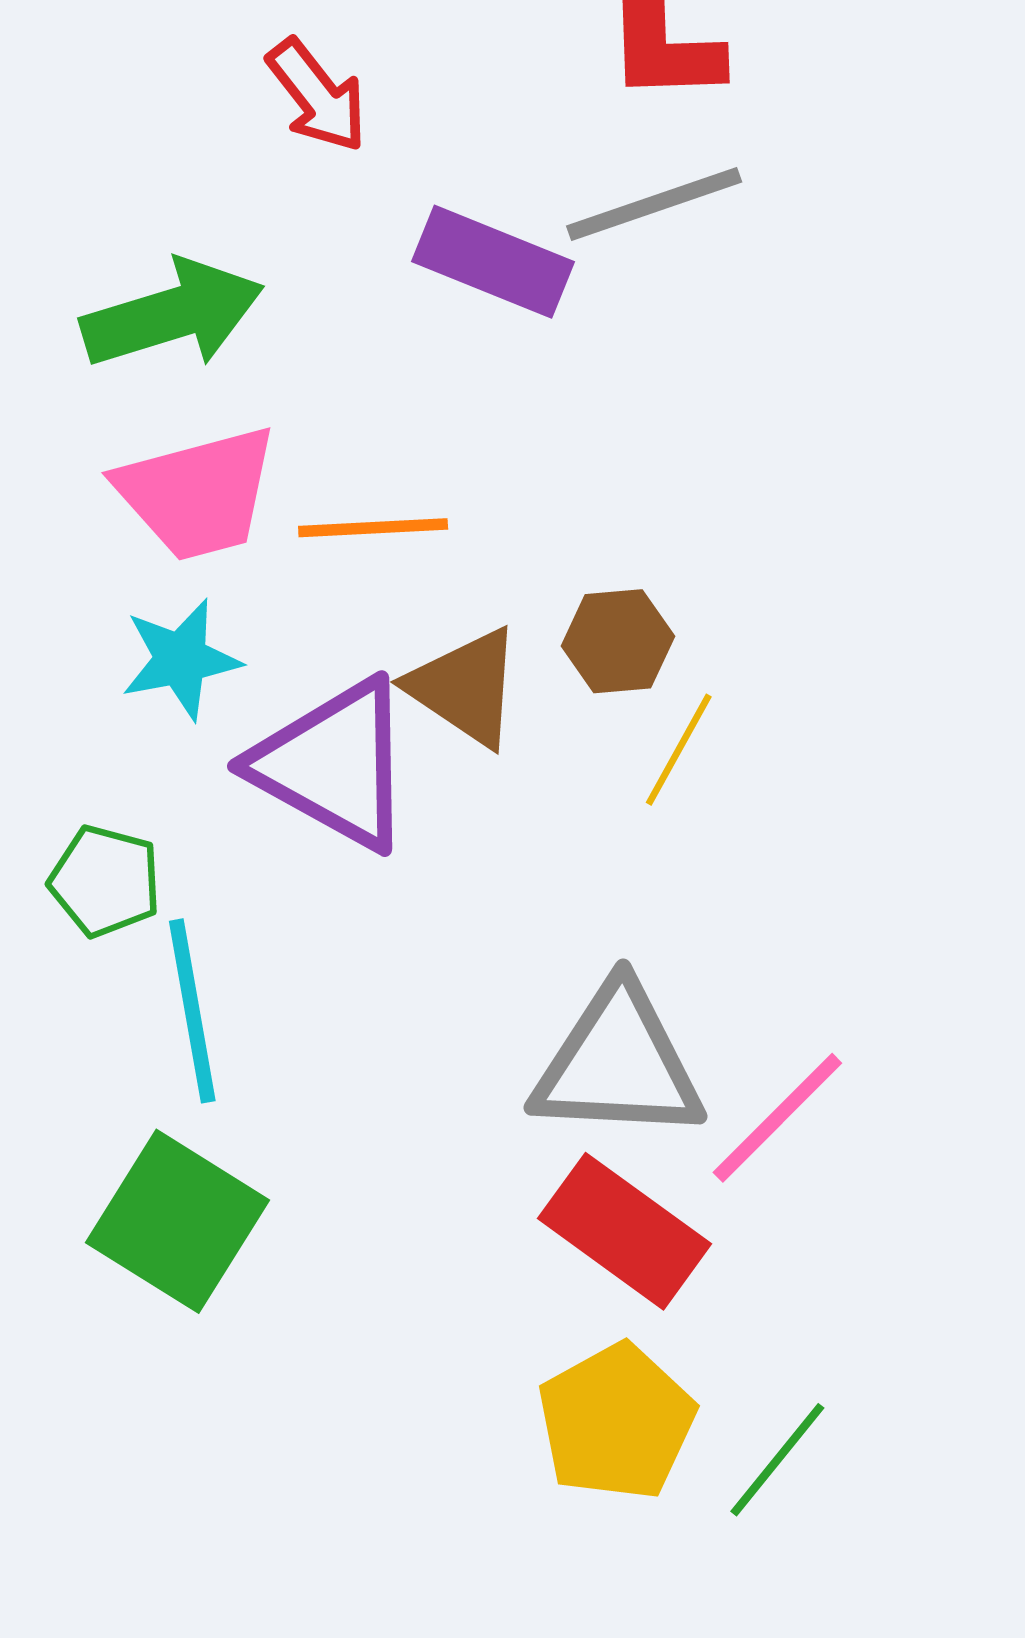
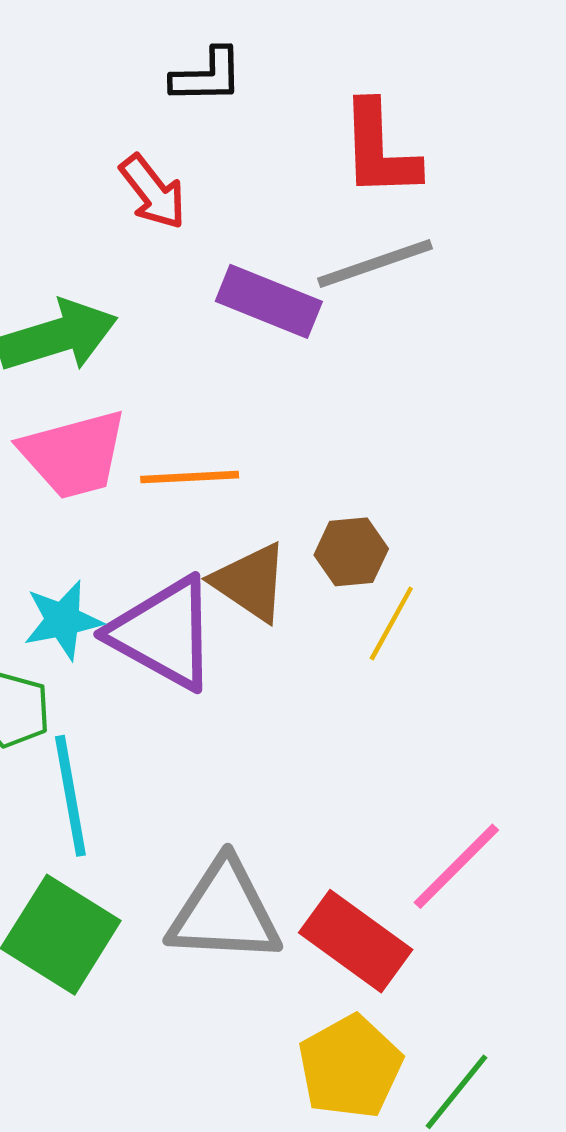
cyan star: (181, 659) -> (63, 620), moved
gray triangle: (618, 1064) -> (224, 912), moved

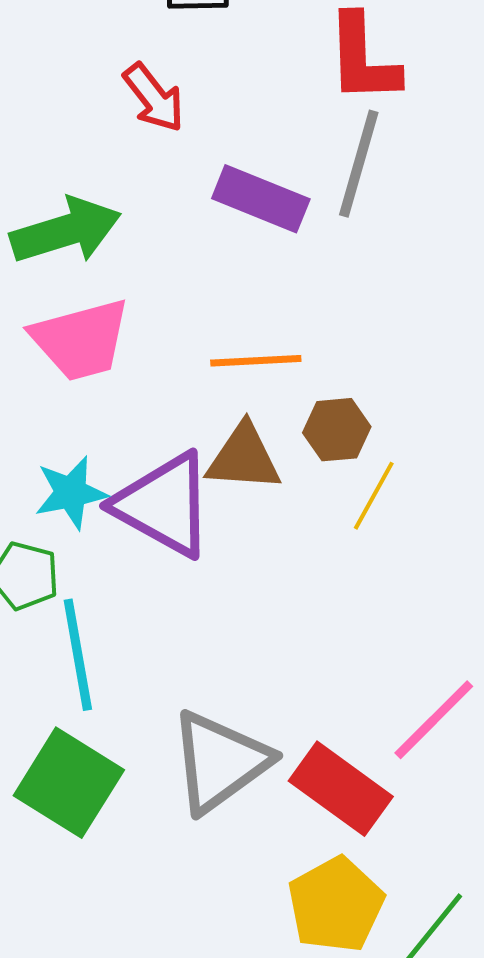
gray line: (375, 263) -> (359, 164), turned -55
orange line: (190, 477) -> (256, 361), moved
brown triangle: (250, 582) -> (244, 458), turned -30
gray triangle: (224, 912) -> (220, 762), turned -39

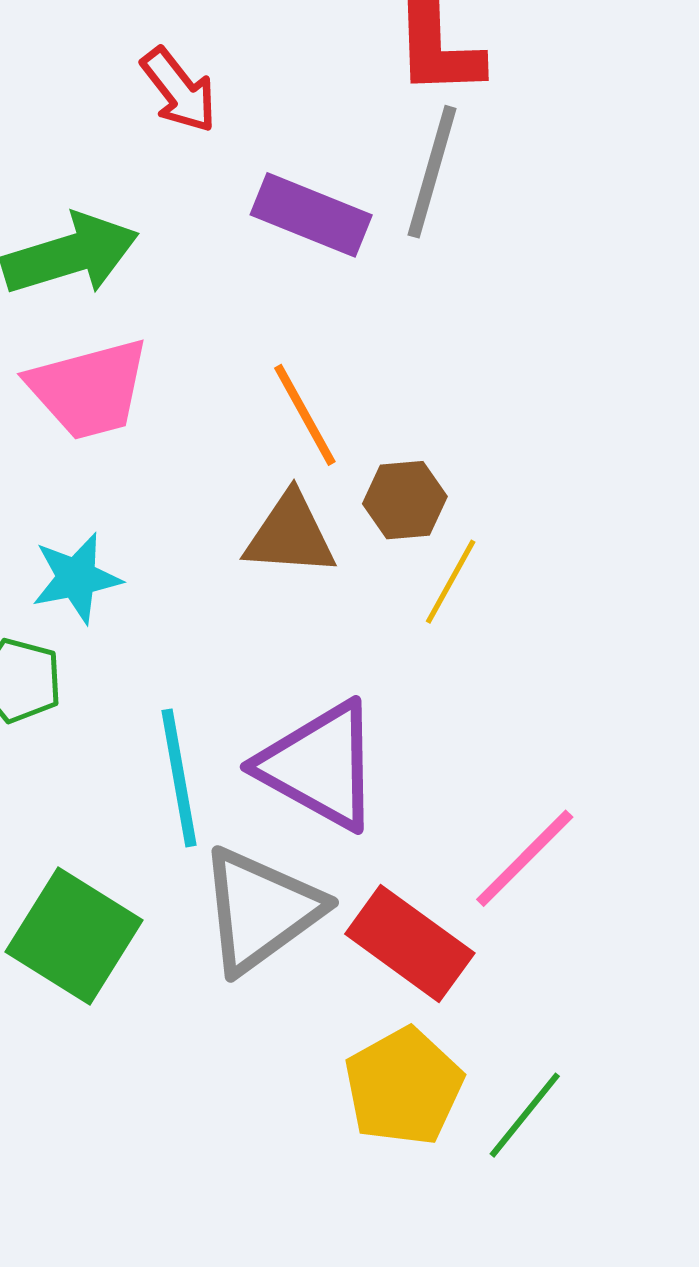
orange line: (256, 361) -> (305, 415), turned 64
purple triangle: (164, 505) -> (320, 766), moved
cyan line: (78, 655) -> (179, 778), moved

